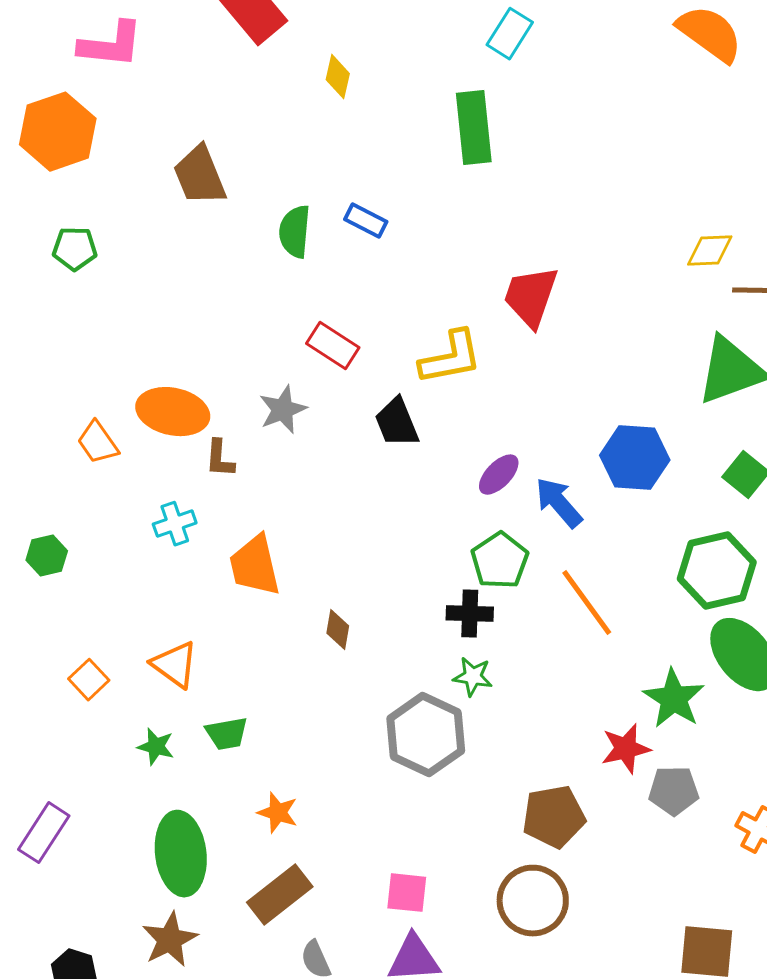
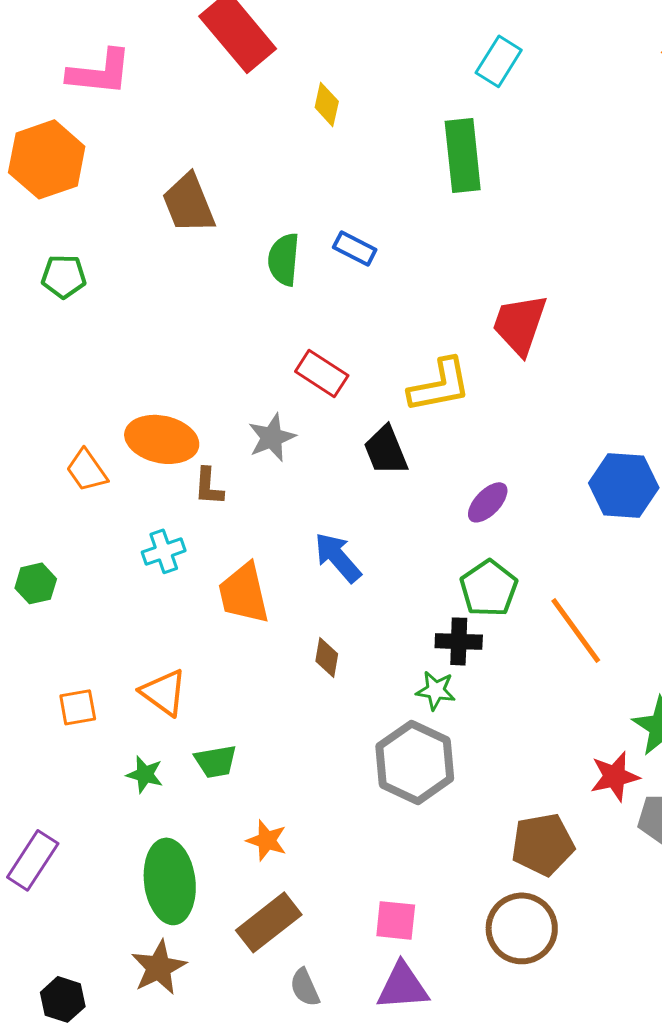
blue arrow: (559, 503) -> (338, 557), moved
green star: (473, 677) -> (436, 690), moved
orange square: (89, 680) -> (78, 707), turned 33

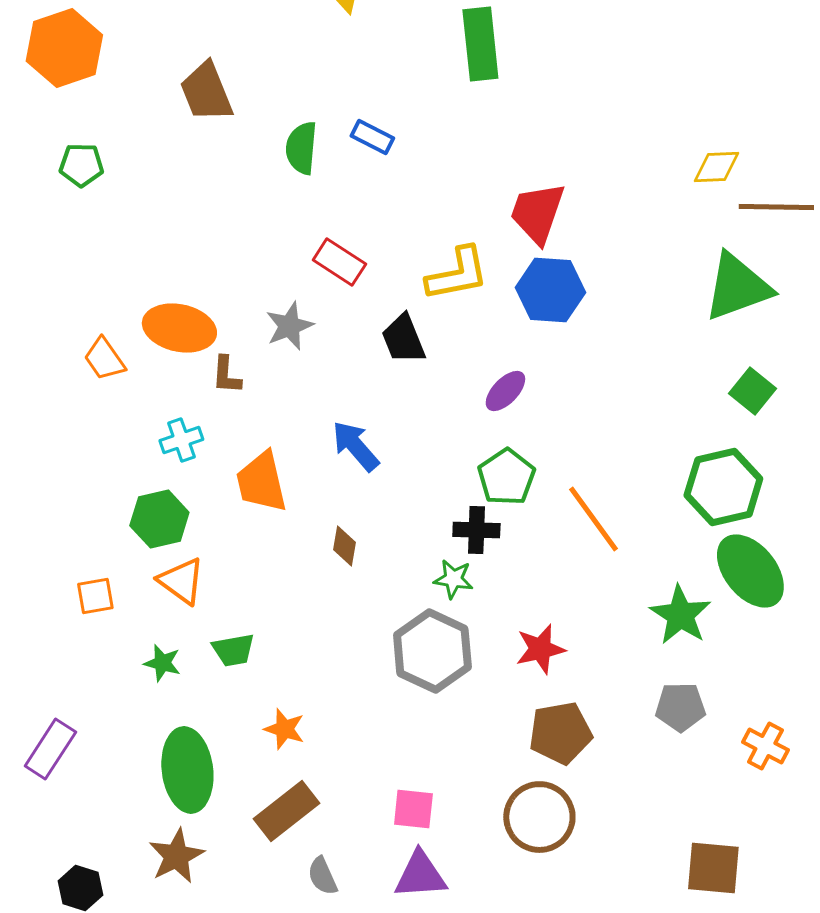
blue hexagon: (624, 485) -> (550, 290), moved
green hexagon: (36, 583) -> (159, 519), moved, size x1.4
red star: (615, 776) -> (540, 649), moved

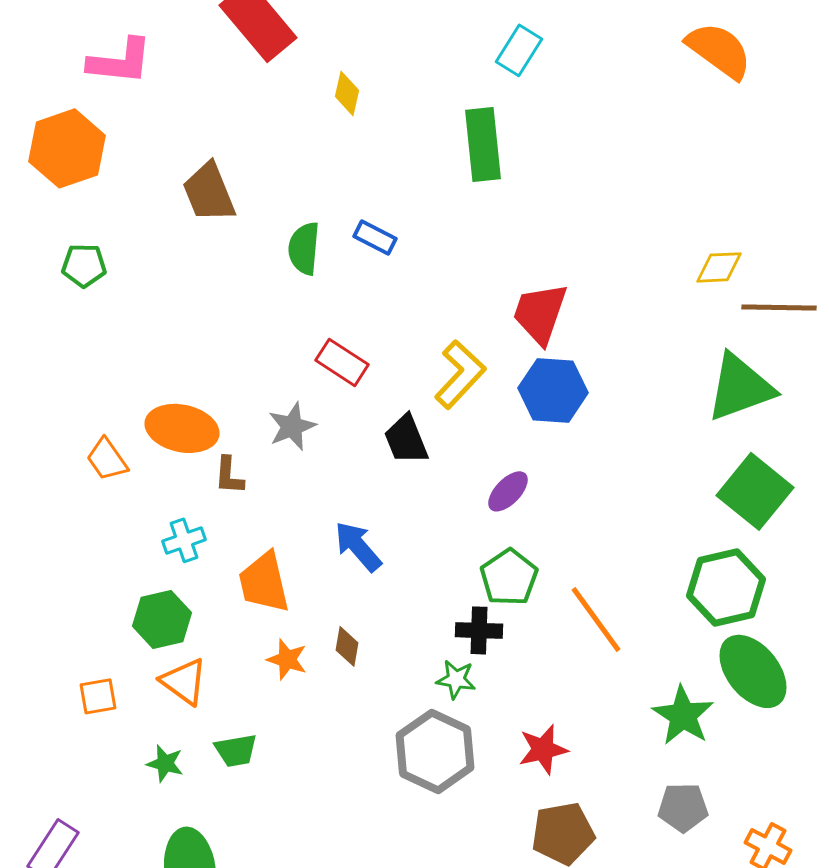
yellow L-shape: (457, 274) -> (460, 374), turned -36
green square: (752, 391) -> (755, 491), size x1.6
orange star: (284, 729) -> (287, 659), moved

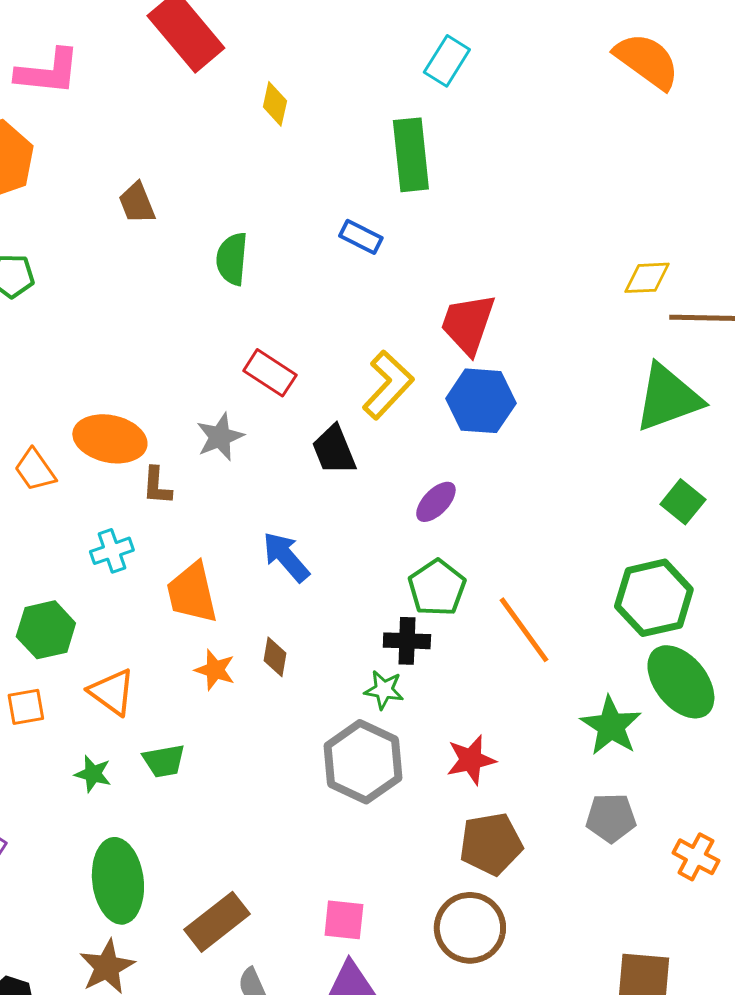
brown trapezoid: (209, 192) -> (137, 203), size x0.7
blue rectangle: (375, 237) -> (361, 237), moved
green square: (755, 491) -> (683, 502), size x0.6
green hexagon: (162, 619) -> (46, 630), moved

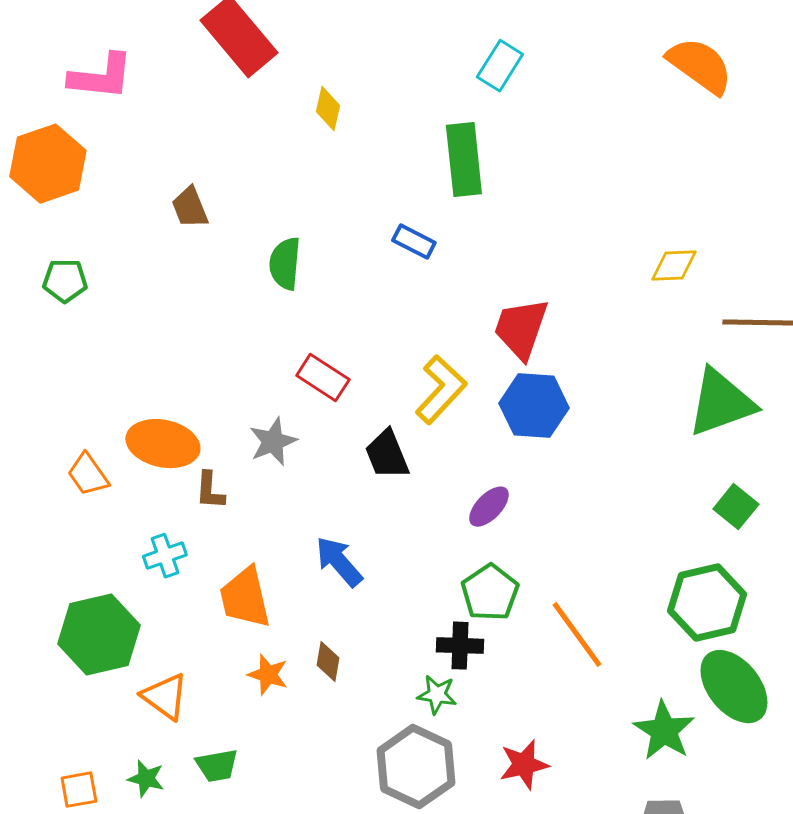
yellow diamond: (647, 278) -> (674, 266), moved
green hexagon: (46, 630) -> (99, 635), size x1.4
orange square: (26, 707) -> (79, 790), moved

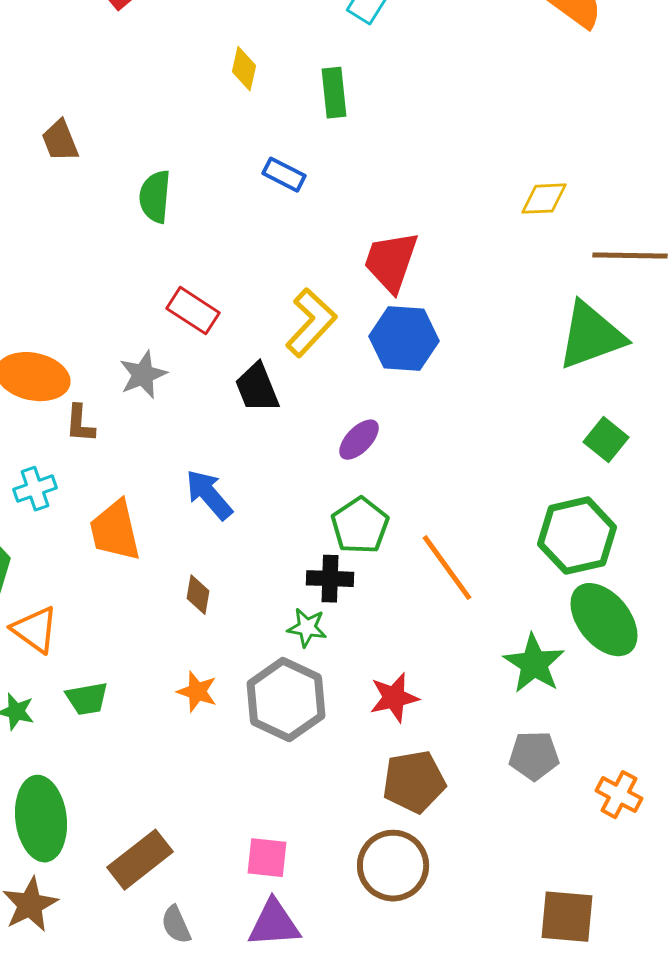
yellow diamond: (328, 109) -> (244, 69), moved
green rectangle: (464, 160) -> (334, 93), size x0.7
orange star: (268, 675) -> (197, 692), moved

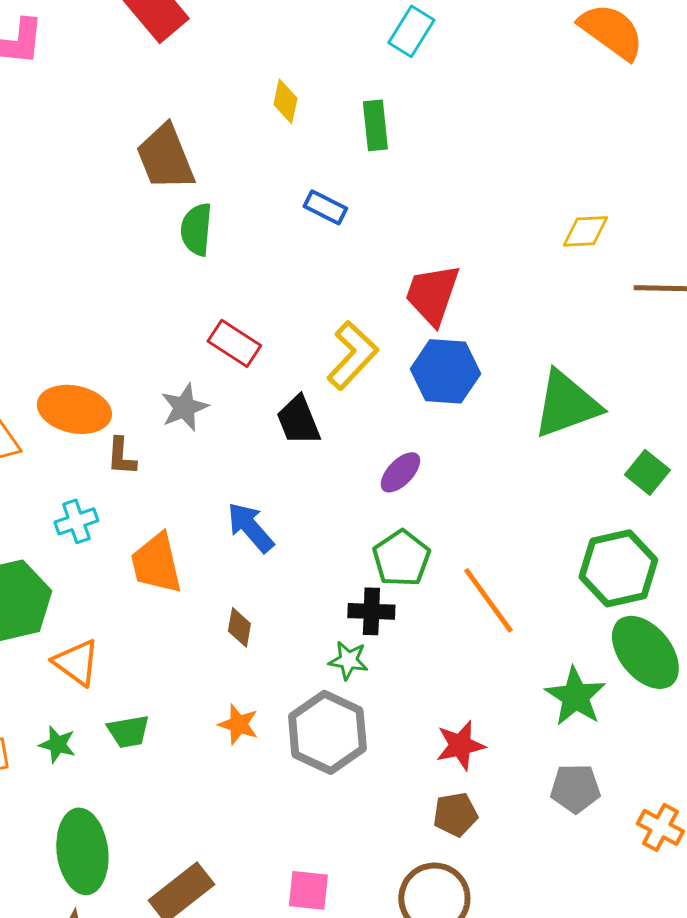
brown trapezoid: (60, 141) -> (165, 157), moved, size x1.6
green triangle: (591, 336) -> (566, 404), moved
red star: (394, 698) -> (460, 745), moved
brown pentagon: (414, 782) -> (455, 814), size x0.7

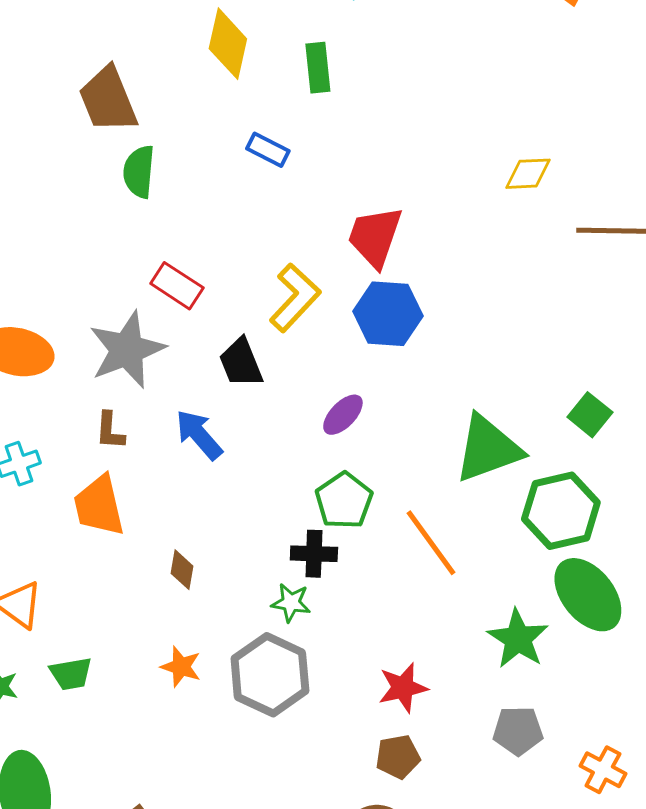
yellow diamond: (285, 101) -> (228, 44), size x1.6
green triangle: (566, 404) -> (488, 449), moved
gray star: (184, 407) -> (127, 350), size x1.6
brown L-shape: (121, 456) -> (110, 431), moved
blue arrow: (250, 527) -> (199, 435), moved

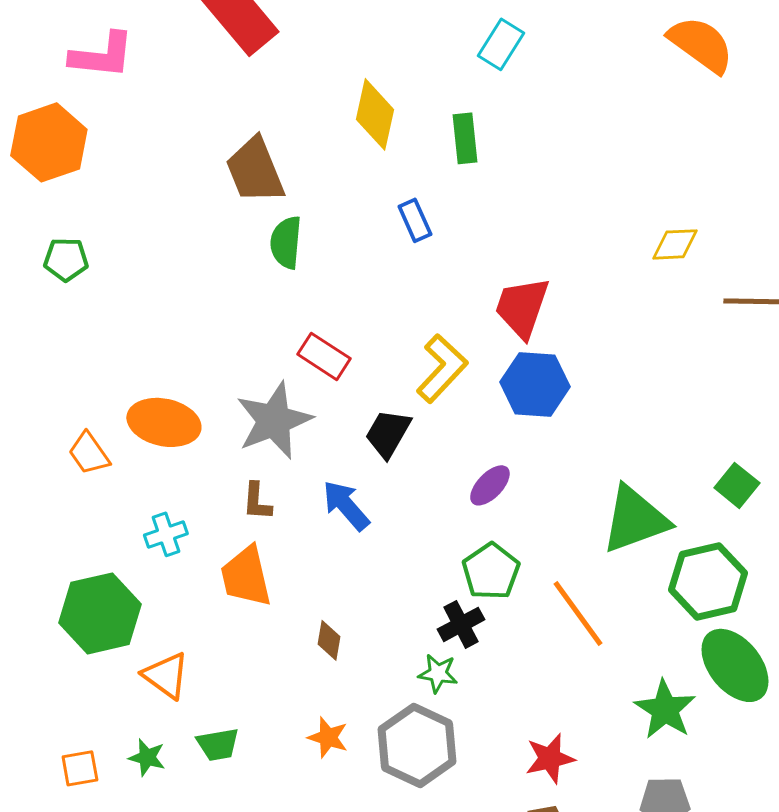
blue rectangle: (268, 150) -> (415, 220), turned 39
black trapezoid: (241, 363) -> (388, 433), turned 52
black cross: (314, 554) -> (461, 624), turned -30

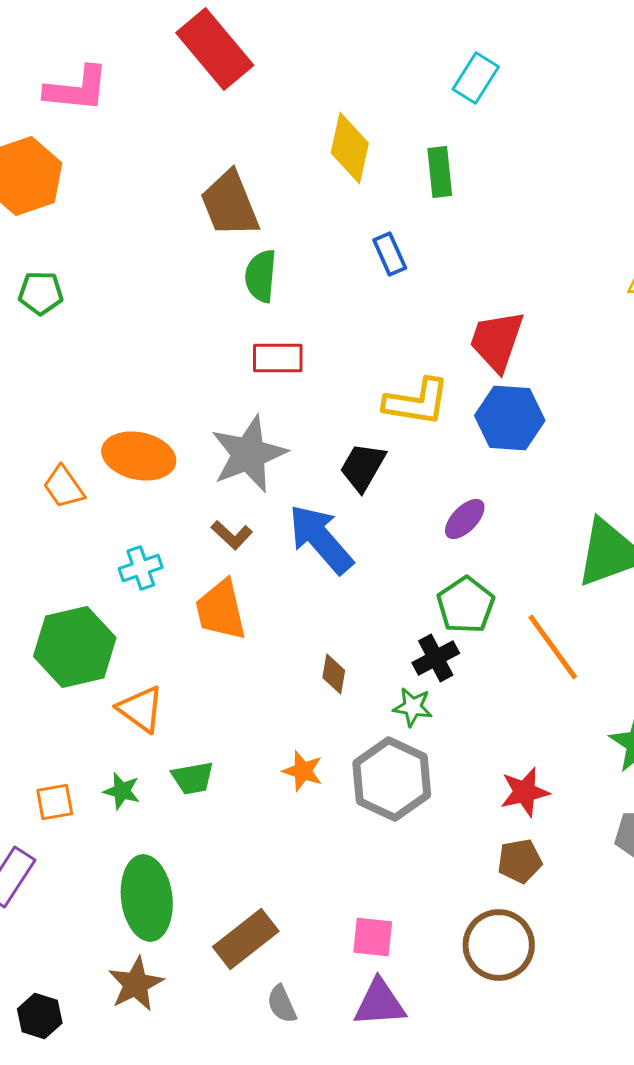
red rectangle: (324, 356) -> (278, 358), moved, turned -33
yellow L-shape: (442, 368) -> (417, 402), turned 56
brown L-shape: (257, 501) -> (232, 535), turned -51
blue arrow: (346, 505) -> (321, 539), size x1.4
brown diamond: (329, 640) -> (334, 674), moved

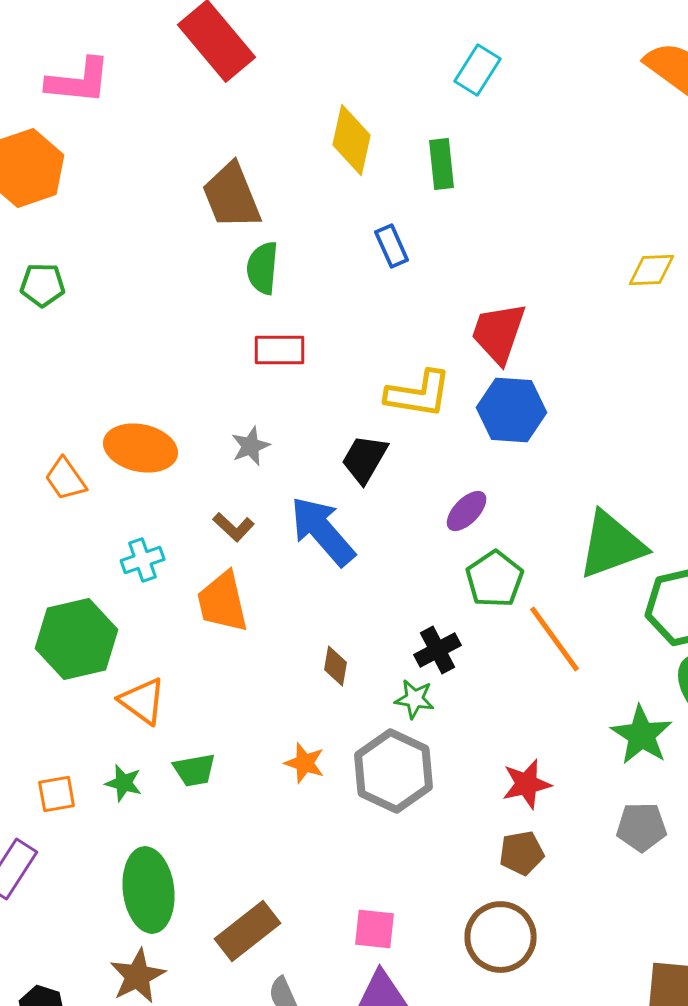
gray star: (249, 454) -> (251, 446), size x0.5
green pentagon: (466, 605) -> (495, 579), moved

